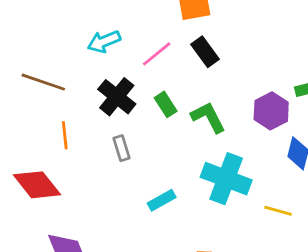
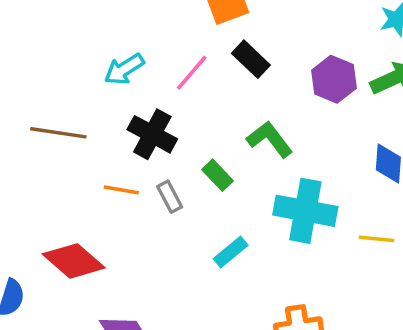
green rectangle: (166, 104) -> (218, 175), moved
purple hexagon: (271, 111) -> (334, 79), moved
orange line: (65, 135) -> (121, 190), moved, turned -64

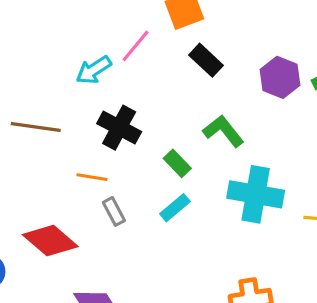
pink line: (192, 73) -> (136, 46), moved
gray rectangle: (170, 197) -> (114, 211), moved
cyan rectangle: (231, 252) -> (175, 208), moved

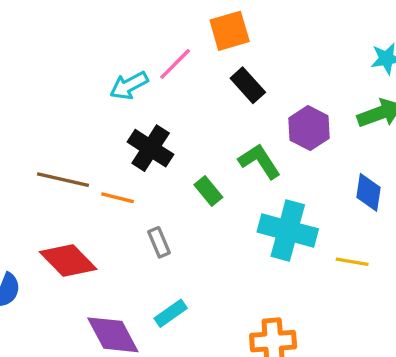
purple hexagon: (280, 77) -> (309, 128), moved
brown line: (36, 127) -> (63, 180), moved
cyan rectangle: (175, 208) -> (171, 313), moved
gray rectangle: (114, 211) -> (159, 242), moved

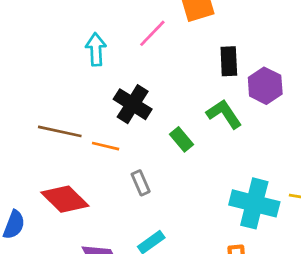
cyan arrow: (129, 85) -> (96, 49), moved, turned 116
black rectangle: (248, 85) -> (229, 61), moved, turned 40
cyan cross: (288, 230) -> (254, 203), moved

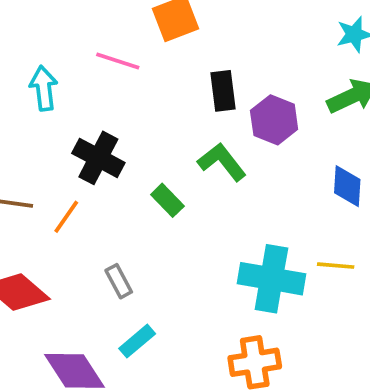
pink line: (152, 33) -> (118, 61), turned 68
orange line: (106, 146) -> (66, 217), turned -64
gray rectangle: (141, 183) -> (119, 281), moved

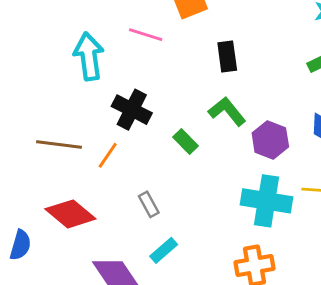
cyan arrow: (44, 88) -> (89, 56), size x1.4
purple hexagon: (274, 120) -> (270, 140), moved

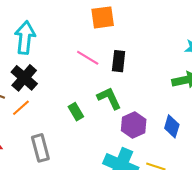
pink line: (146, 35) -> (88, 58), moved
black cross: (132, 110) -> (24, 78), moved
gray rectangle: (149, 204) -> (40, 148), size x1.5

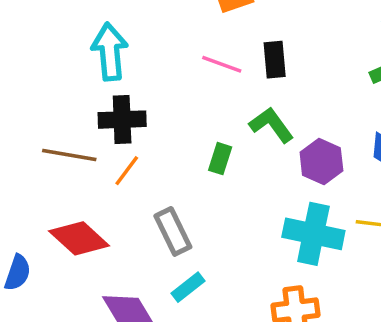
black cross: (24, 78) -> (122, 120), turned -32
green rectangle: (76, 112) -> (220, 159), turned 60

